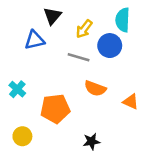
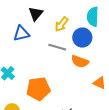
orange semicircle: (95, 88) -> (80, 61), moved

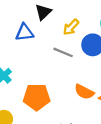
orange semicircle: (80, 61) -> (84, 92), moved

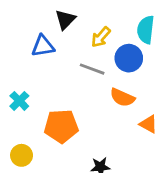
orange semicircle: (84, 92) -> (122, 97), moved

